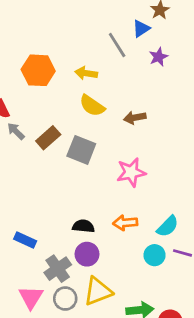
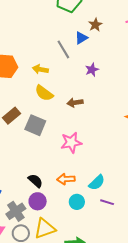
purple star: (158, 57) -> (92, 70), moved
black semicircle: (83, 226) -> (35, 181), turned 35
cyan circle: (155, 255) -> (77, 202), moved

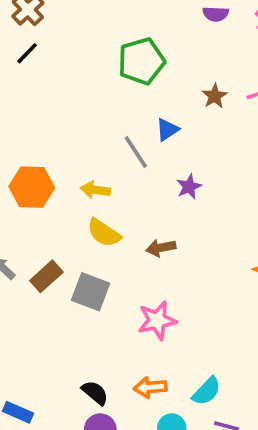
brown star: (95, 25) -> (215, 96), moved

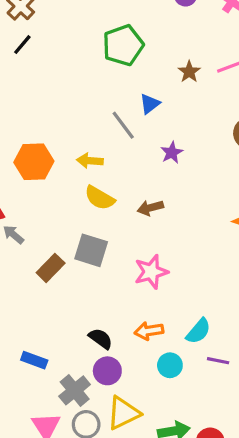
brown rectangle: (46, 276) -> (51, 268), moved

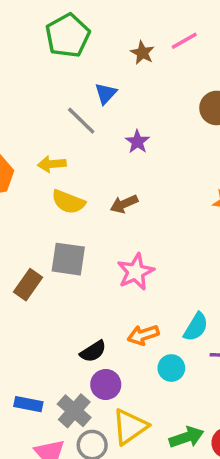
black semicircle: (101, 339) -> (93, 351), turned 120
blue rectangle: (34, 360) -> (28, 404), moved

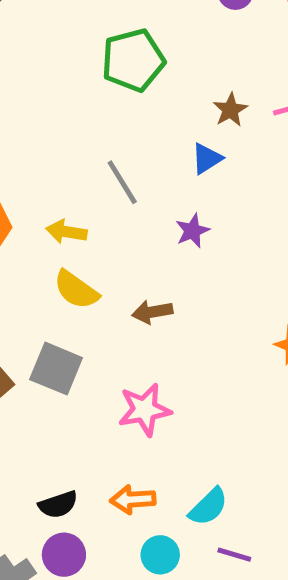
blue triangle: (106, 93) -> (207, 159), moved

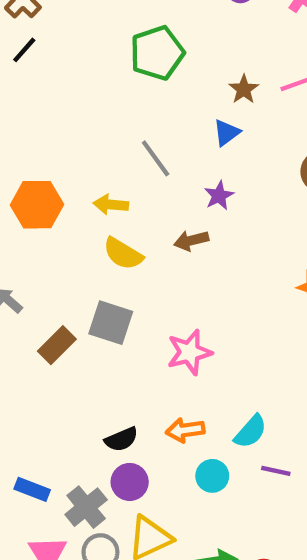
brown arrow: (152, 312) -> (191, 241), moved

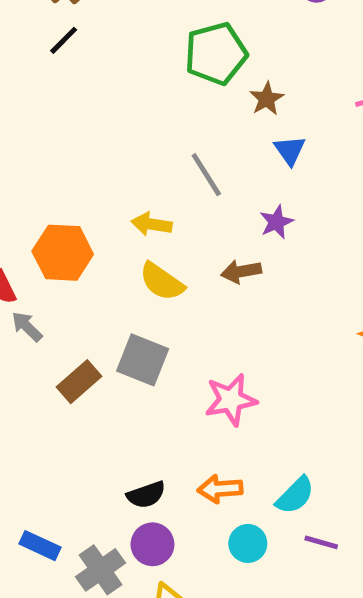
brown star: (244, 89) -> (267, 99), moved
blue triangle: (227, 133) -> (290, 150), turned -32
orange hexagon: (37, 205) -> (63, 253), moved

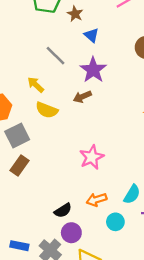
purple star: (276, 222) -> (93, 70), size x1.6
yellow arrow: (152, 224) -> (36, 85), turned 48
gray square: (143, 360) -> (17, 136), moved, turned -35

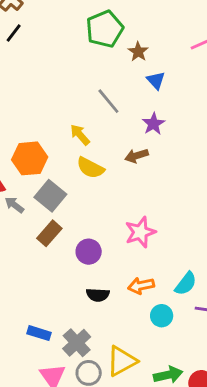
purple star: (93, 70) -> (153, 124), size x0.7
gray square: (17, 136) -> (50, 196), turned -30
black semicircle: (63, 210) -> (98, 295), turned 30
purple circle: (71, 233) -> (89, 252), moved

